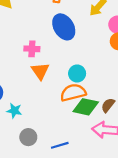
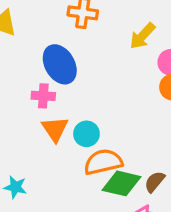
blue ellipse: (64, 27) -> (60, 64), moved
cyan circle: (77, 73) -> (86, 134), moved

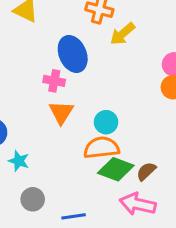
yellow arrow: (142, 36) -> (123, 34), moved
cyan circle: (86, 134) -> (106, 122), moved

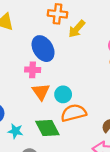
cyan circle: (106, 122) -> (63, 94), moved
green diamond: (116, 169) -> (47, 128), moved, turned 50

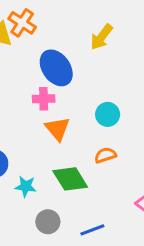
orange cross: (58, 14) -> (22, 23), moved, turned 30
cyan circle: (63, 94) -> (108, 114), moved
orange semicircle: (74, 113) -> (105, 155), size x0.6

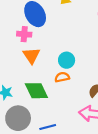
cyan circle: (108, 114) -> (67, 60), moved
gray circle: (48, 222) -> (18, 118), size x1.5

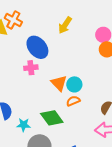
orange triangle: (31, 56) -> (59, 83), moved

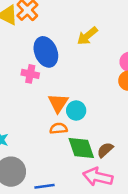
orange semicircle: (73, 101) -> (59, 128), moved
green diamond: (52, 118) -> (81, 148), moved

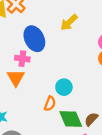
orange triangle: (58, 103) -> (16, 78), moved
orange semicircle: (59, 128) -> (50, 104), turned 120

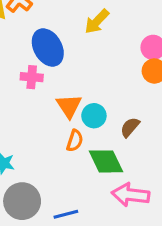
orange triangle: (16, 78) -> (69, 106), moved
brown semicircle: (91, 119) -> (130, 127), moved

